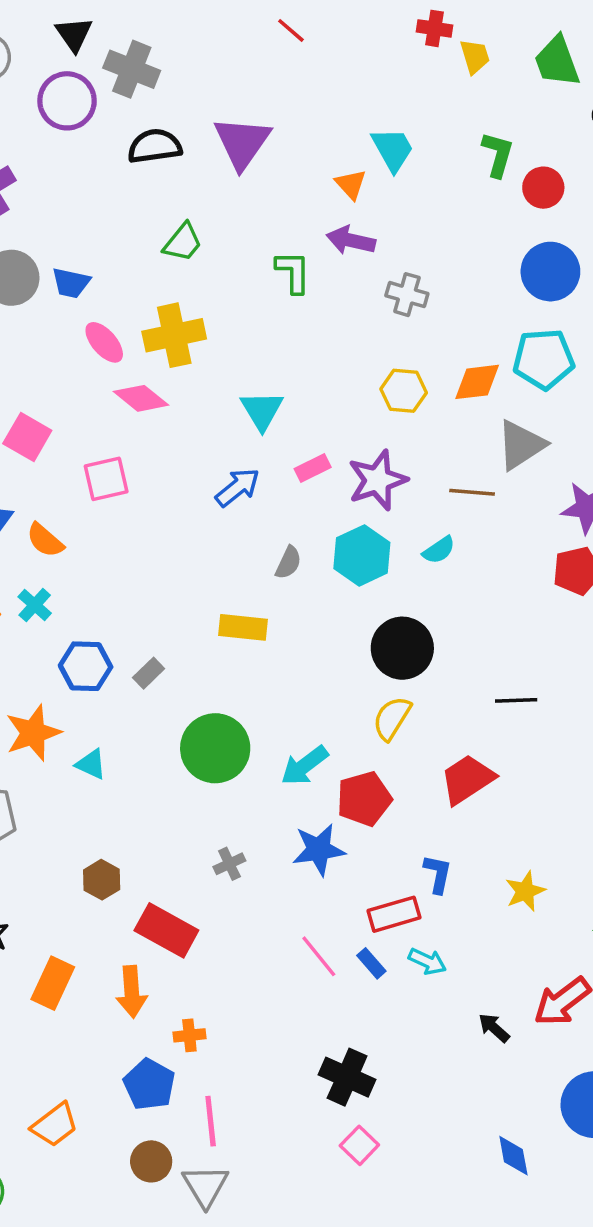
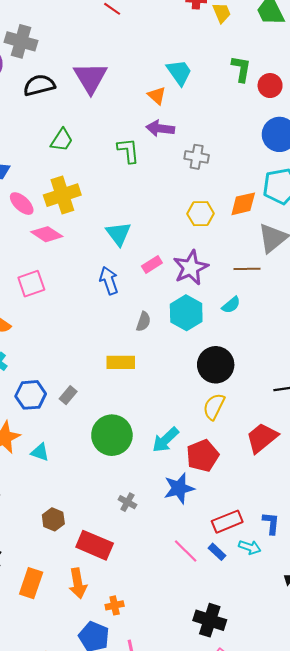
blue arrow: (237, 487) -> (109, 281), turned -64
gray cross: (229, 864) -> (127, 502), turned -30
blue L-shape: (438, 874) -> (271, 523), moved

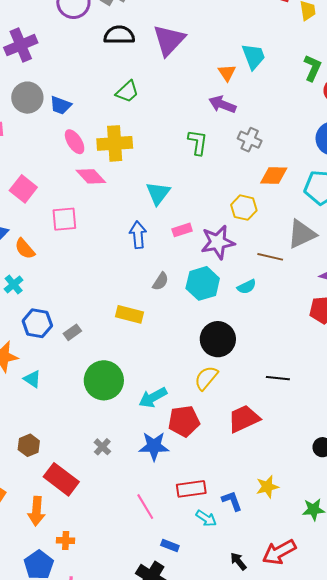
green L-shape: (128, 151) -> (198, 142), moved
orange diamond: (243, 204) -> (274, 175), moved
yellow hexagon: (201, 214) -> (244, 208), moved
blue L-shape: (271, 523) -> (232, 501), turned -40
blue rectangle: (217, 552) -> (170, 545), moved, turned -36

